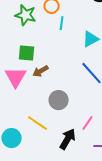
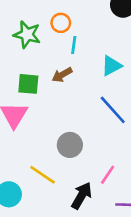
brown arrow: (41, 71) -> (62, 75), moved

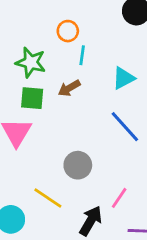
green star: (27, 35) -> (31, 62), moved

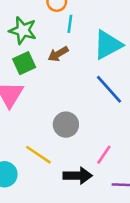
cyan triangle: (123, 78) -> (108, 45), size x1.4
green square: (32, 98) -> (24, 63), turned -30
black arrow: (91, 221) -> (78, 176), turned 60

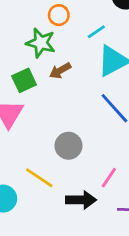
cyan line: (70, 24) -> (96, 32), moved, turned 48
green star: (23, 30) -> (41, 43), moved

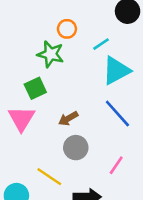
brown arrow: (60, 71) -> (68, 119), moved
pink line: (109, 178) -> (116, 165), moved

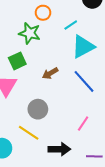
brown arrow: (68, 119) -> (50, 73), moved
gray circle: (76, 148) -> (38, 109), moved

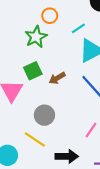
green star: (30, 33) -> (36, 37), turned 30
green square: (17, 61) -> (33, 71), moved

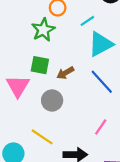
green square: (33, 71) -> (40, 65), turned 36
gray circle: (44, 115) -> (52, 100), moved

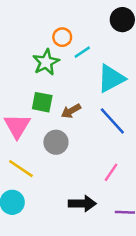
cyan line: (87, 21) -> (82, 52), moved
yellow line: (42, 137) -> (21, 169), moved

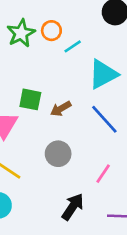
green star: (46, 62) -> (21, 33), moved
gray circle: (56, 142) -> (58, 154), moved
black arrow: (82, 204) -> (73, 207), turned -56

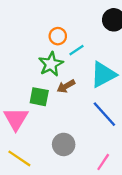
green star: (21, 33) -> (51, 64), moved
brown arrow: (61, 109) -> (66, 86), moved

